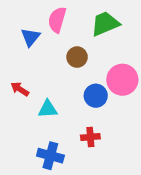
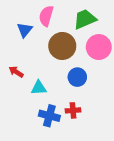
brown circle: (77, 57) -> (62, 46), size x1.6
pink circle: (122, 80) -> (99, 47), moved
blue cross: (50, 156) -> (49, 116), moved

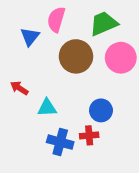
blue circle: (77, 77) -> (101, 110), moved

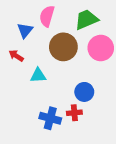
red arrow: (19, 88) -> (16, 56), moved
cyan triangle: (47, 108) -> (38, 75), moved

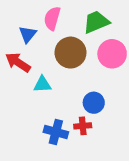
red arrow: (16, 56) -> (18, 62), size x1.5

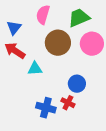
blue triangle: (28, 34) -> (14, 28), moved
red cross: (83, 126) -> (68, 103), turned 32

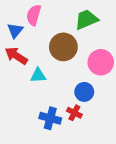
pink semicircle: (43, 15) -> (34, 15), moved
pink circle: (92, 44) -> (101, 62), moved

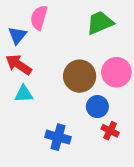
brown circle: (63, 47) -> (80, 76), moved
cyan triangle: (38, 75) -> (24, 94), moved
red cross: (74, 113) -> (110, 131), moved

